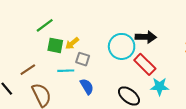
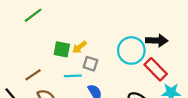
green line: (45, 25) -> (33, 15), moved

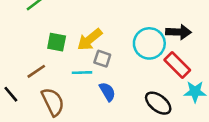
yellow arrow: (79, 47) -> (90, 40), size x1.5
green square: (62, 49) -> (57, 42), moved

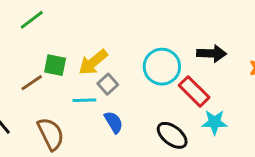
black arrow: (179, 32) -> (212, 53), moved
gray square: (102, 59) -> (108, 84), turned 30
brown line: (36, 71) -> (32, 83), moved

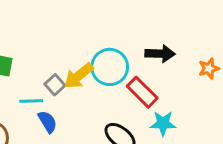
yellow arrow: (93, 62) -> (79, 76), moved
blue semicircle: (114, 122) -> (47, 122), moved

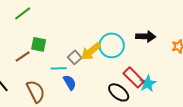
red rectangle: (142, 92) -> (134, 77), moved
cyan star: (163, 123) -> (148, 83), turned -30

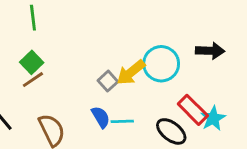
green line: (23, 13) -> (33, 18), turned -60
green square: (39, 44) -> (32, 62), moved, turned 35
cyan line: (59, 68) -> (122, 121), moved

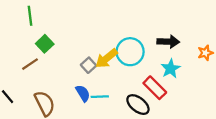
green square: (32, 62) -> (45, 44), moved
cyan star: (213, 118) -> (171, 69), moved

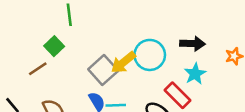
green line: (30, 16) -> (69, 15), moved
gray square: (88, 65) -> (103, 70), size x1.6

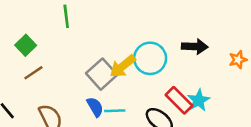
green square: (54, 46) -> (26, 45), moved
cyan star: (195, 74) -> (199, 100), moved

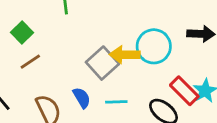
yellow arrow: (123, 66) -> (125, 55), turned 40
blue semicircle: (95, 107) -> (82, 98), moved

